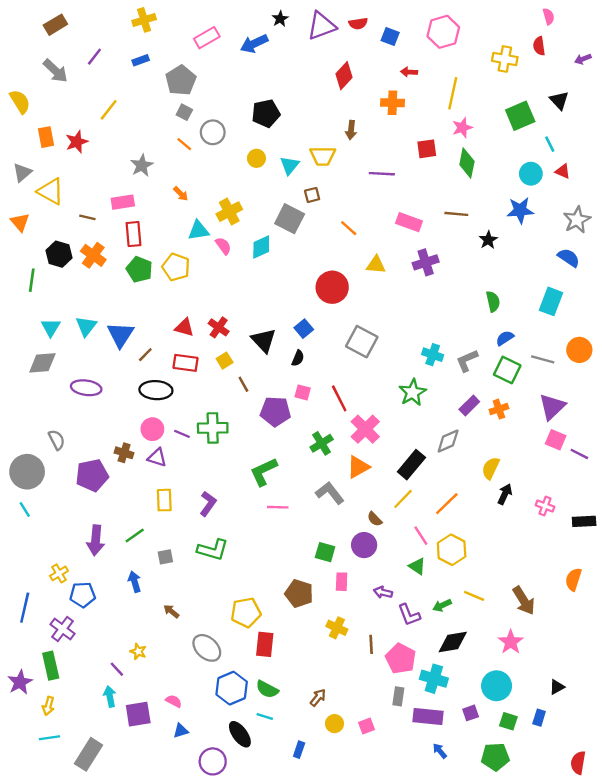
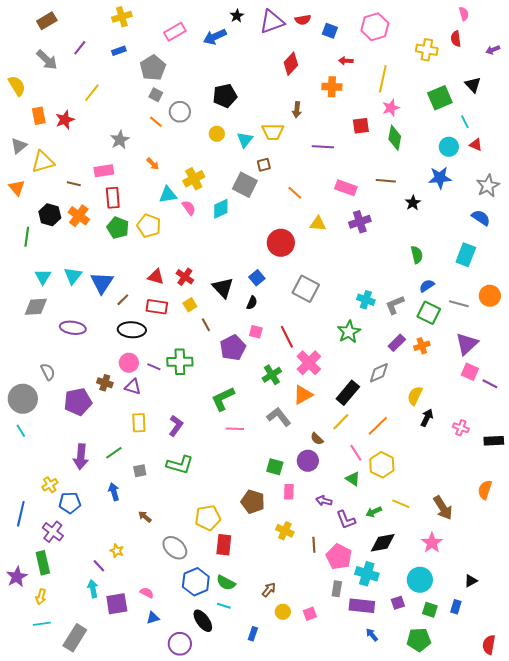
yellow triangle: (51, 191) -> (43, 162), turned -45
purple pentagon: (275, 411) -> (233, 348), turned -30

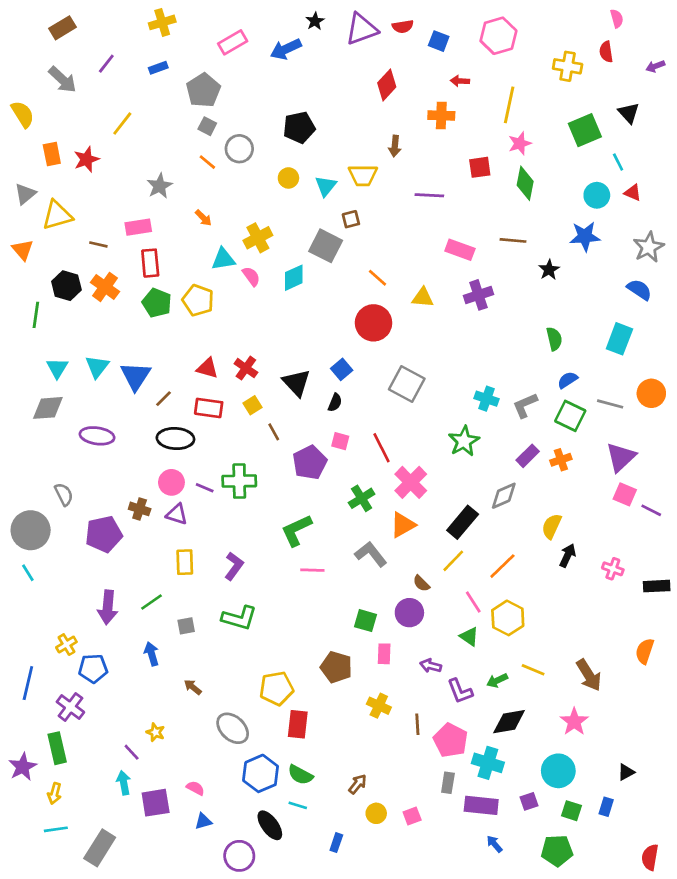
orange line: (295, 193) -> (377, 278), moved

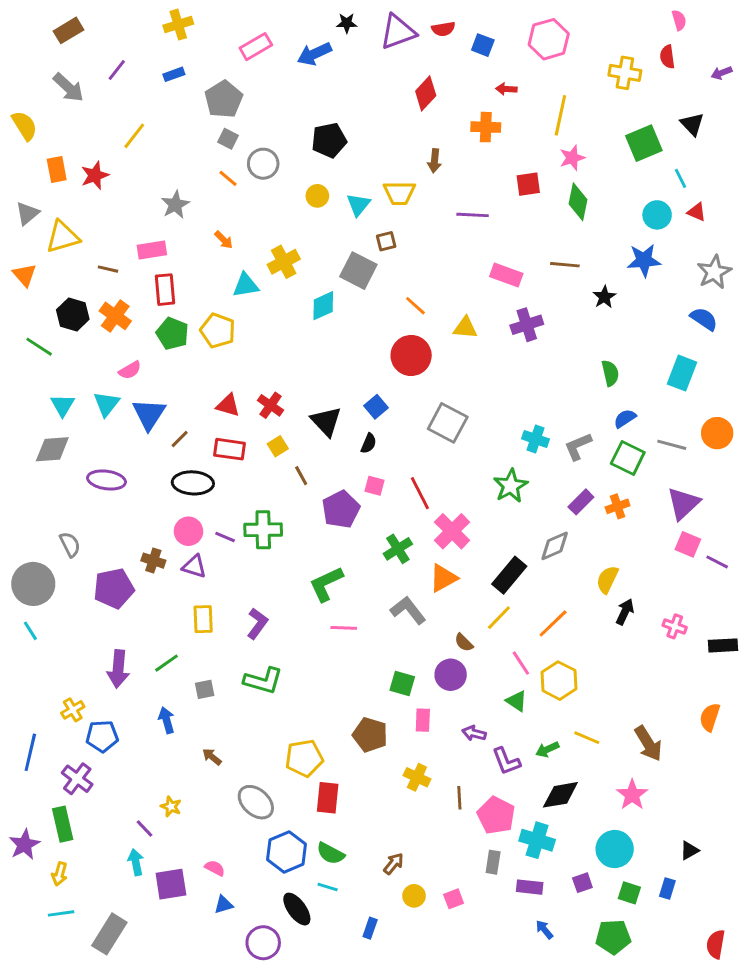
black star: (315, 21) -> (347, 23), turned 30
pink semicircle: (251, 276) -> (130, 370), moved, turned 96
green line: (36, 315) -> (39, 347), turned -65
purple rectangle: (481, 805) -> (530, 887), size x0.7

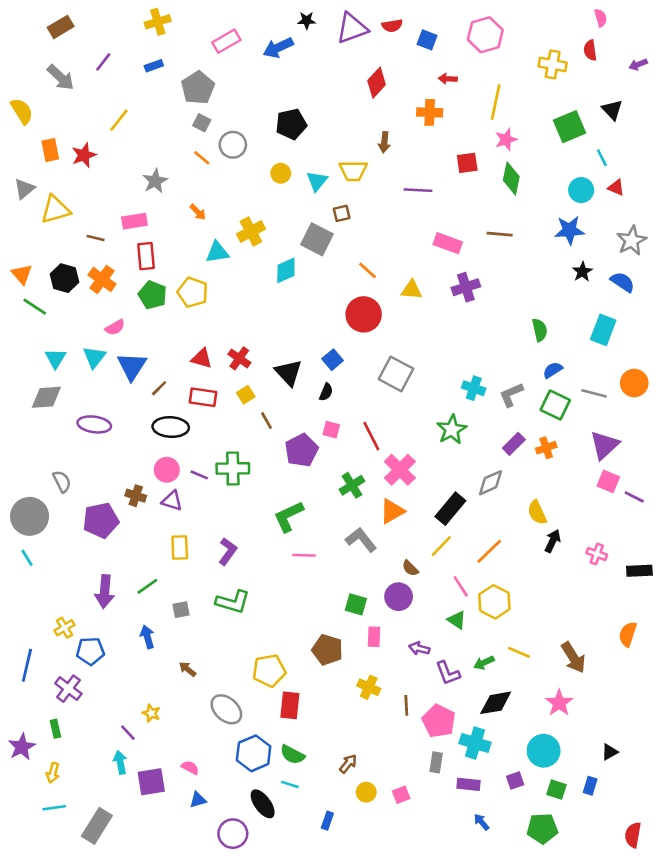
orange triangle: (24, 275) -> (22, 274), moved
black star: (604, 297) -> (582, 272), moved
yellow semicircle: (607, 580) -> (537, 512), turned -50
green rectangle: (63, 824) -> (55, 729), size x0.6

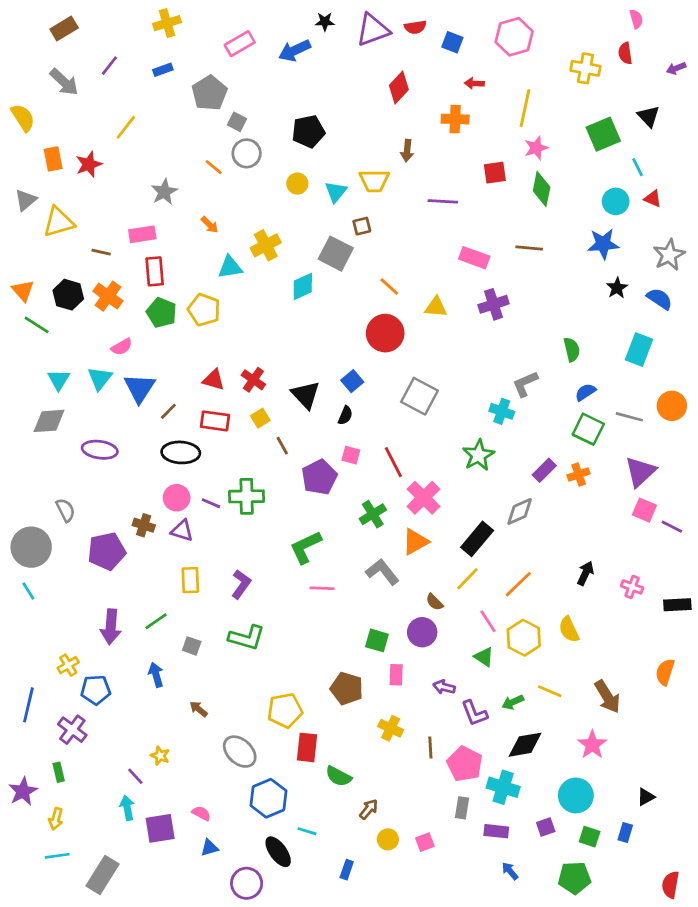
gray square: (202, 123) -> (237, 122), moved
gray L-shape: (511, 395) -> (525, 384), moved
yellow semicircle: (537, 512) -> (569, 629), moved
gray square: (181, 610) -> (192, 646), turned 30
green semicircle: (292, 755) -> (338, 776), moved

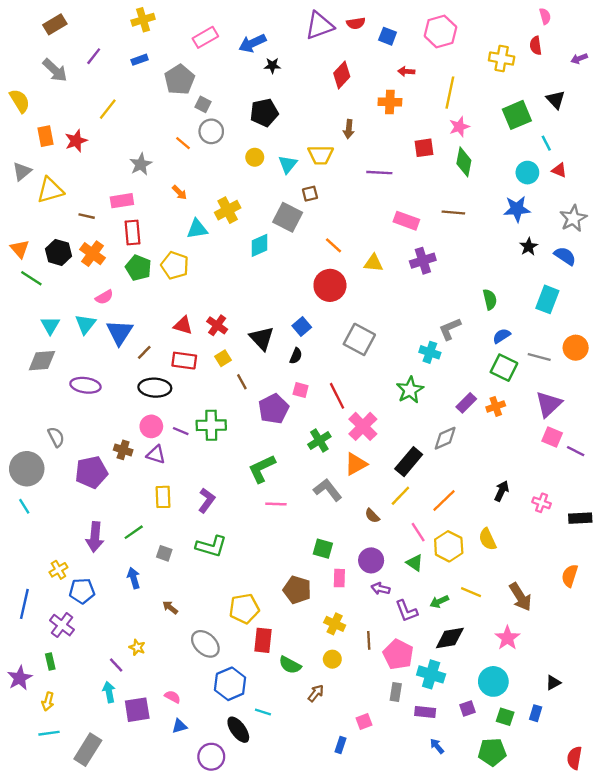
black star: (325, 22) -> (272, 66), moved
purple circle: (422, 632) -> (371, 560), moved
yellow circle: (388, 839) -> (332, 659), moved
blue rectangle: (347, 870) -> (341, 745), moved

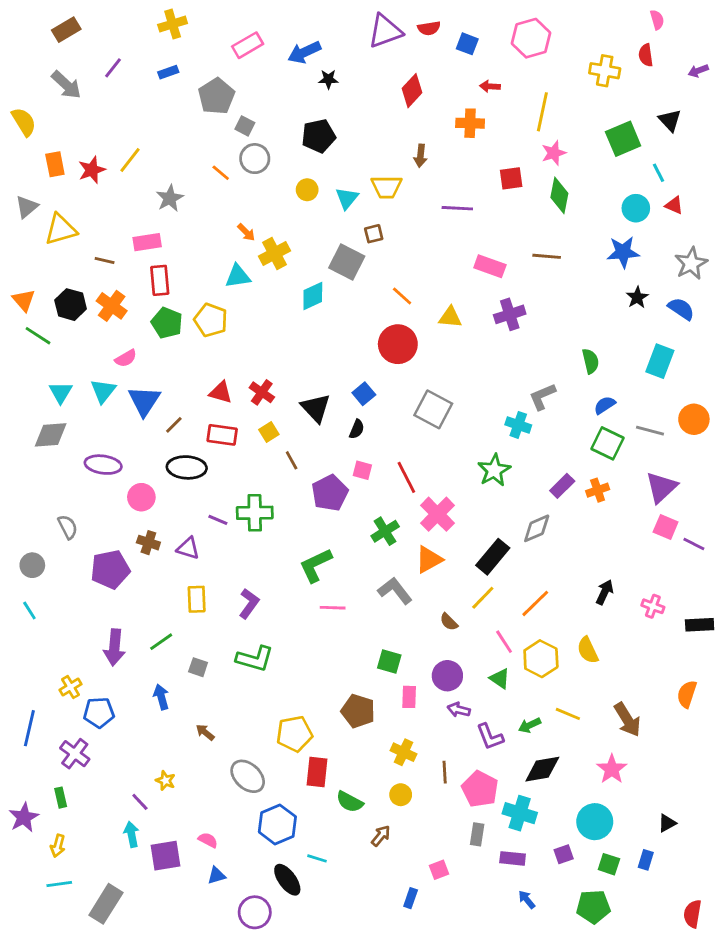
yellow line: (108, 109) -> (130, 160), moved
orange arrow: (180, 193) -> (246, 232), moved
pink circle: (151, 426) -> (141, 497), moved
gray circle: (27, 469) -> (32, 565), size x0.6

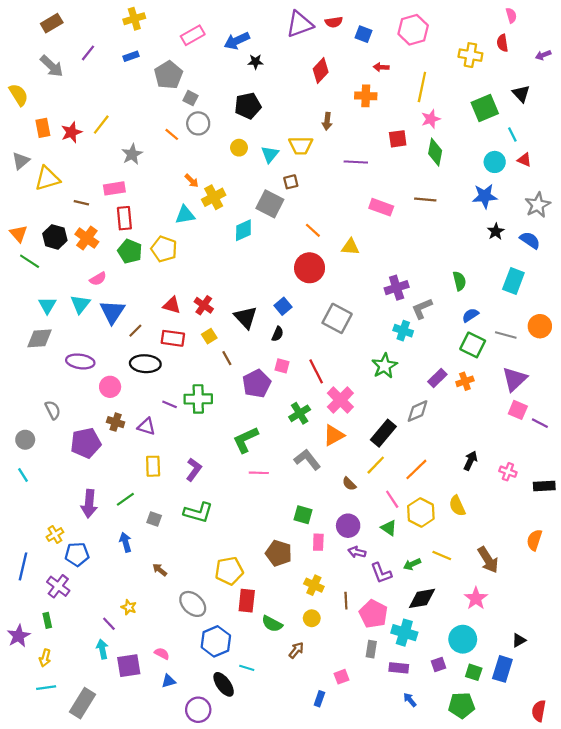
purple cross: (510, 314) -> (397, 288), moved
blue rectangle: (646, 860) -> (502, 669), size x1.6

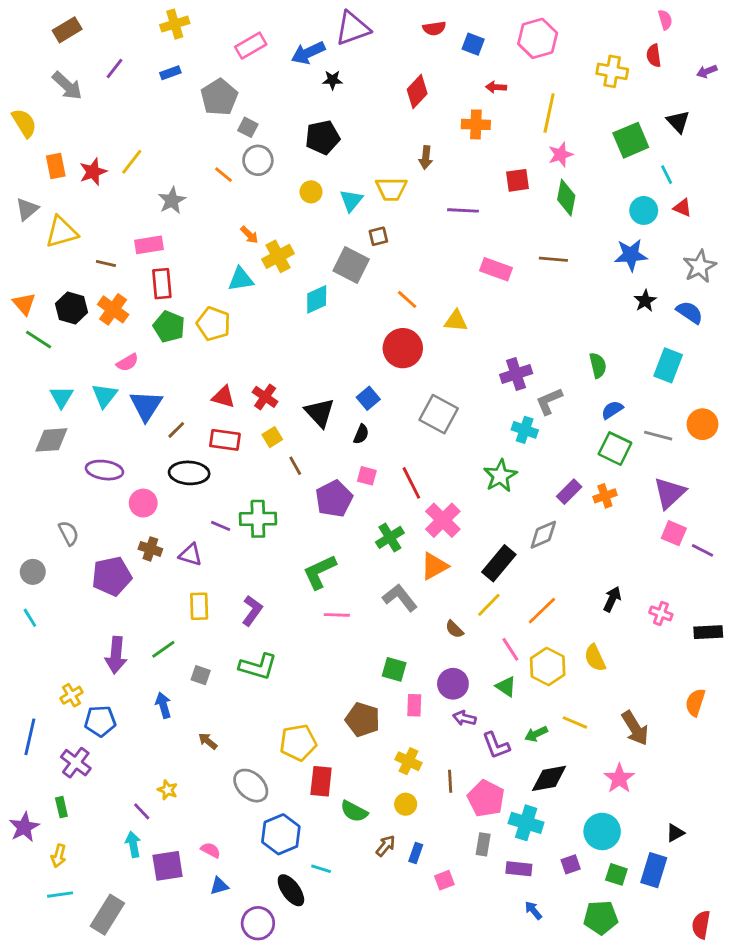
purple triangle: (300, 24) -> (353, 28), moved
blue rectangle: (319, 699) -> (416, 853), moved

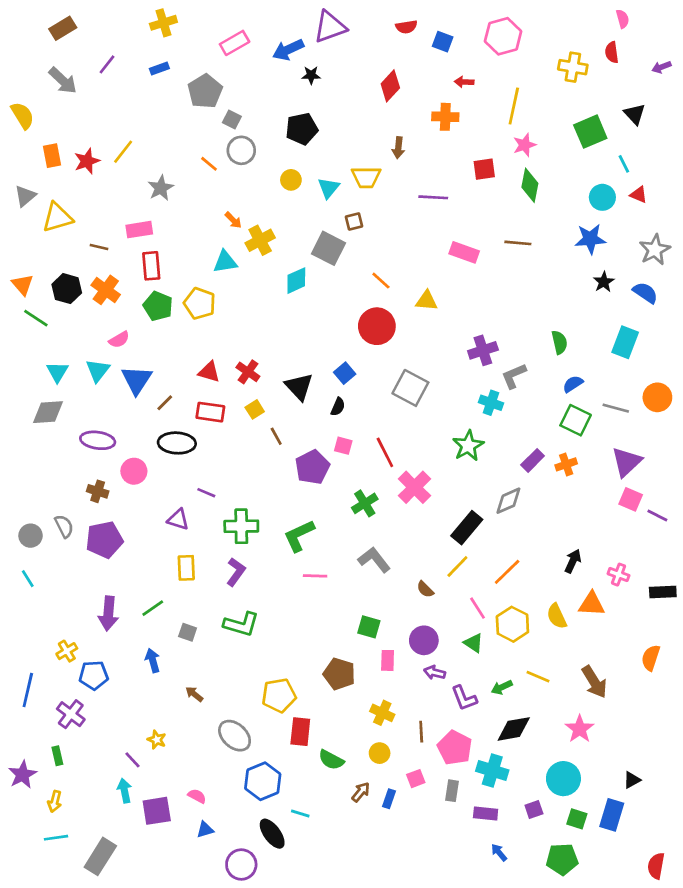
green cross: (258, 519) -> (241, 526), moved
gray semicircle: (69, 533) -> (64, 526), moved
brown cross: (150, 549) -> (98, 491), moved
orange triangle: (434, 566) -> (592, 604), moved, turned 32
pink square: (444, 880) -> (416, 779), moved

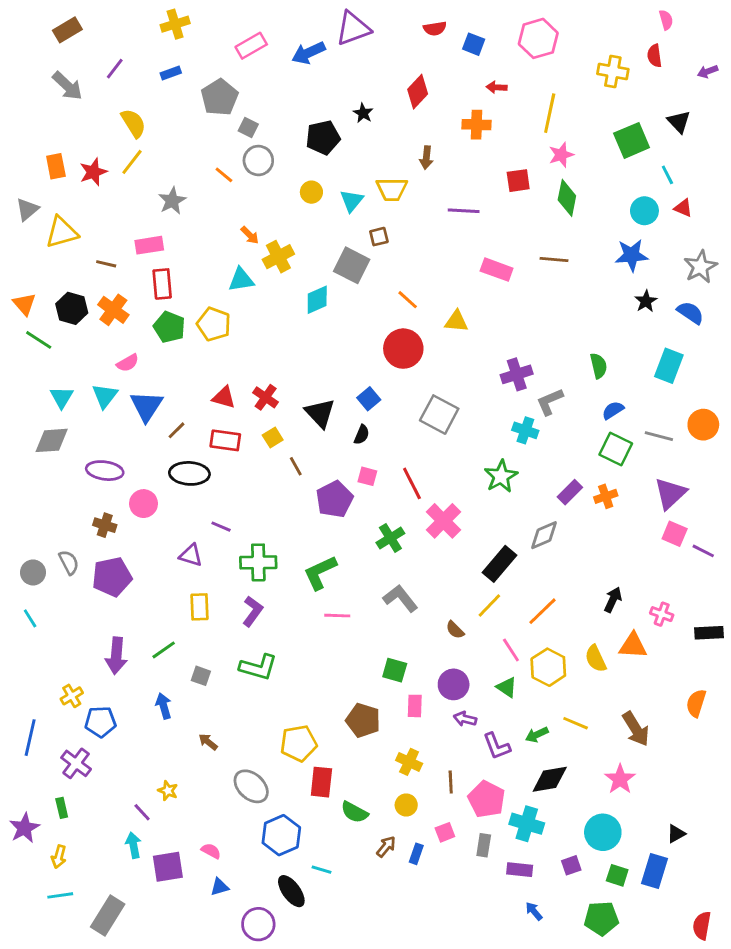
black star: (311, 75) -> (363, 113), moved, turned 30
yellow semicircle: (22, 115) -> (133, 123), moved

